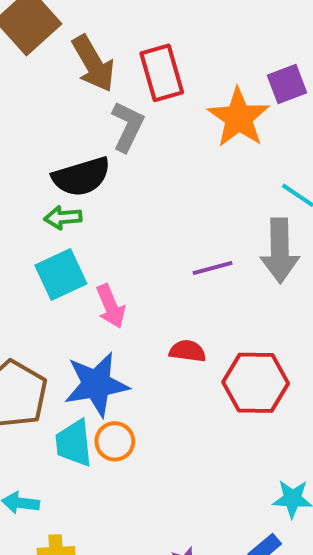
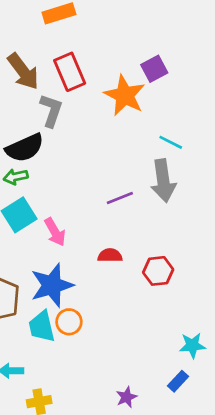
red hexagon: (256, 383) -> (158, 271), size x0.7

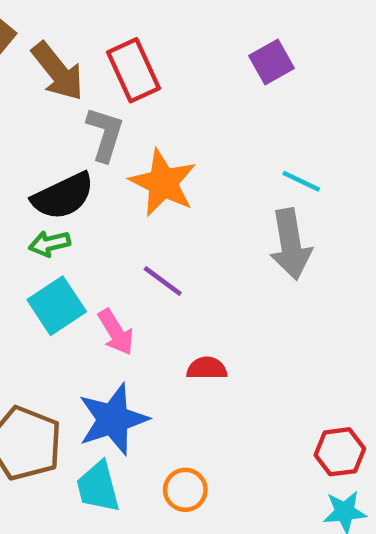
orange star: (125, 95) -> (163, 183), moved
purple line: (120, 198) -> (163, 281), moved, turned 60
red hexagon: (158, 271) -> (340, 452), moved
orange circle: (69, 322) -> (185, 490), moved

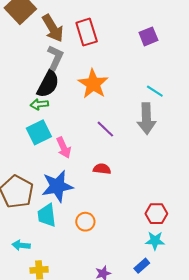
gray L-shape: (105, 134) -> (55, 58), moved
black semicircle: (63, 196) -> (48, 84), turned -44
purple line: (163, 281) -> (105, 129), moved

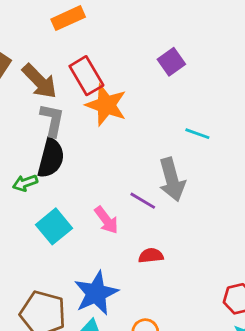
orange star: (93, 84) -> (106, 105), moved
green arrow: (39, 104) -> (25, 183), moved
gray arrow: (146, 119) -> (172, 180), moved
pink arrow: (64, 148) -> (106, 220), moved

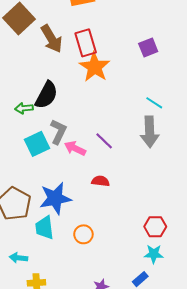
gray L-shape: (52, 120) -> (58, 132), moved
gray arrow: (172, 180) -> (150, 132), moved
pink arrow: (106, 220) -> (75, 148), turned 140

